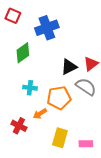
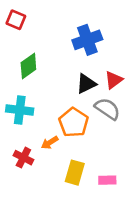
blue cross: (47, 28) -> (87, 40), moved
cyan cross: (30, 88) -> (20, 110), moved, size x1.5
orange pentagon: (59, 98) -> (74, 122), turned -30

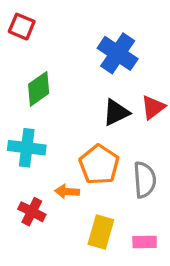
blue cross: (87, 40) -> (118, 53), turned -36
gray semicircle: (107, 109) -> (145, 180), moved, turned 52
orange arrow: (50, 143) -> (67, 191), turned 36

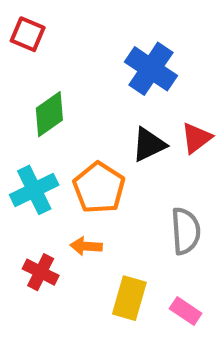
cyan cross: (27, 148) -> (34, 190), turned -33
orange pentagon: (99, 165) -> (99, 188), moved
pink rectangle: (145, 242) -> (186, 311), turned 35

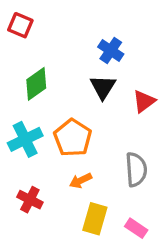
blue cross: (151, 69) -> (111, 51), size x0.7
black triangle: (149, 145) -> (103, 87), moved, turned -32
orange arrow: (86, 246) -> (81, 181), moved, turned -30

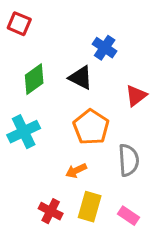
black triangle: (103, 87) -> (81, 78), moved, turned -35
orange pentagon: (73, 138) -> (91, 127), moved
red cross: (30, 200) -> (51, 211), moved

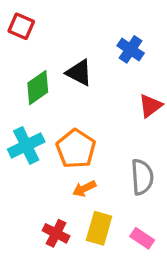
blue cross: (105, 48) -> (131, 49), moved
black triangle: (81, 78) -> (79, 73), moved
orange pentagon: (91, 127) -> (76, 149), moved

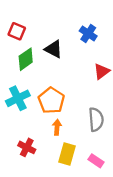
red square: (21, 26) -> (17, 31), moved
orange arrow: (84, 189) -> (57, 127), turned 120
red cross: (56, 233) -> (27, 147), moved

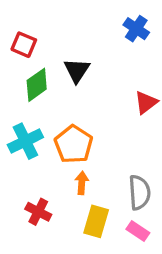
blue cross: (88, 34) -> (136, 29), moved
black triangle: (54, 49) -> (77, 70), turned 36
gray semicircle: (96, 119) -> (139, 192), moved

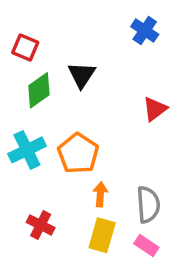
orange arrow: (82, 183) -> (100, 194), moved

